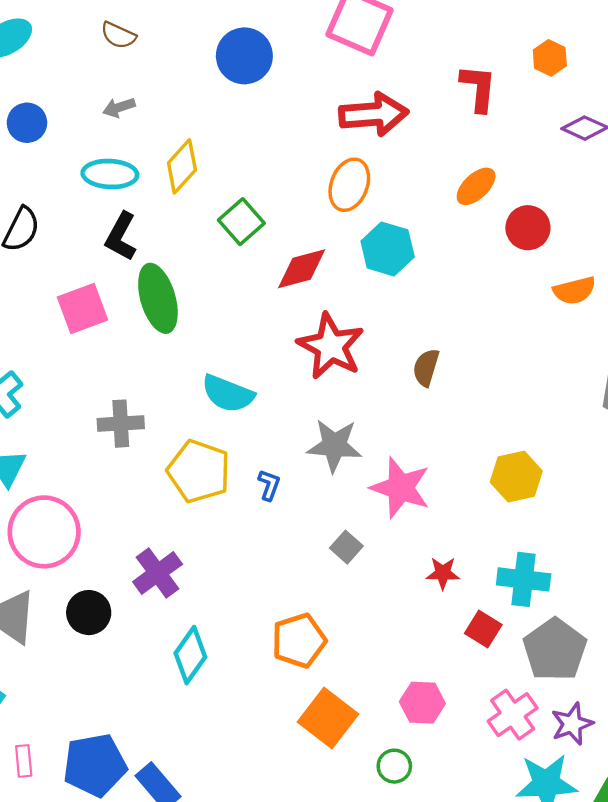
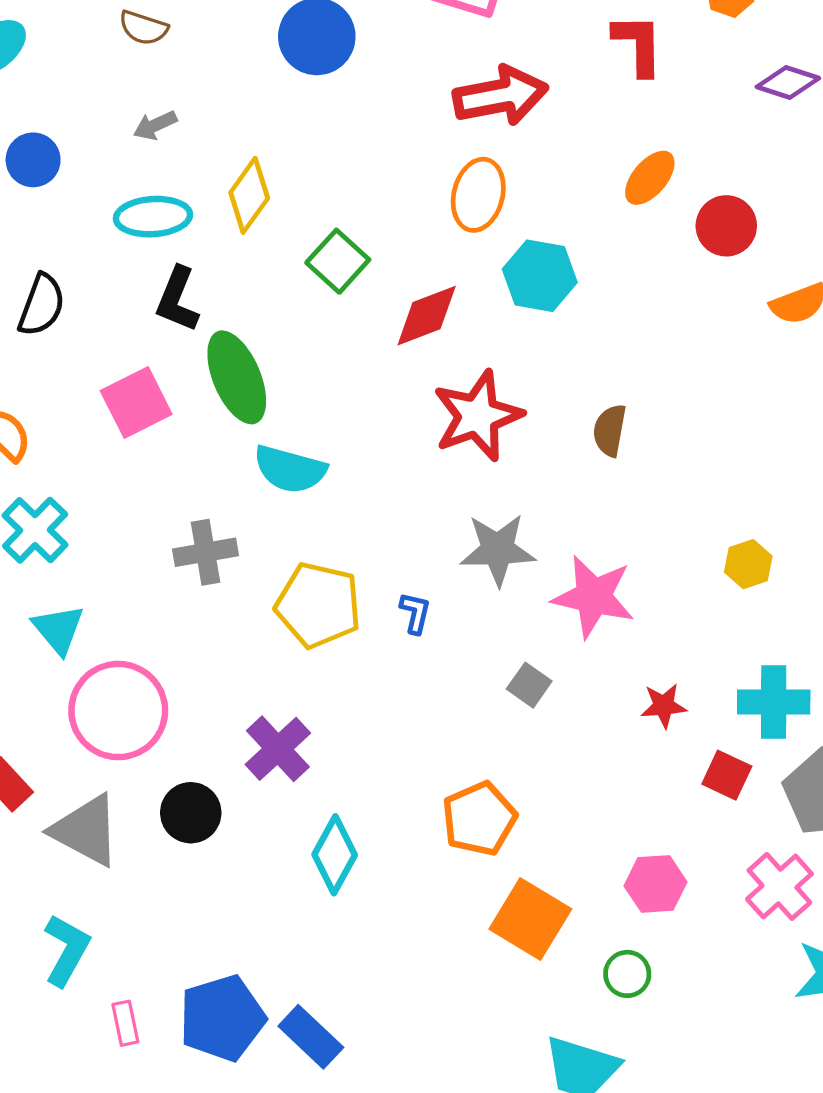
red star: (331, 346) -> (478, 416), turned 30
cyan semicircle: (228, 394) -> (290, 469), moved
yellow hexagon: (516, 477) -> (748, 564), size x0.7

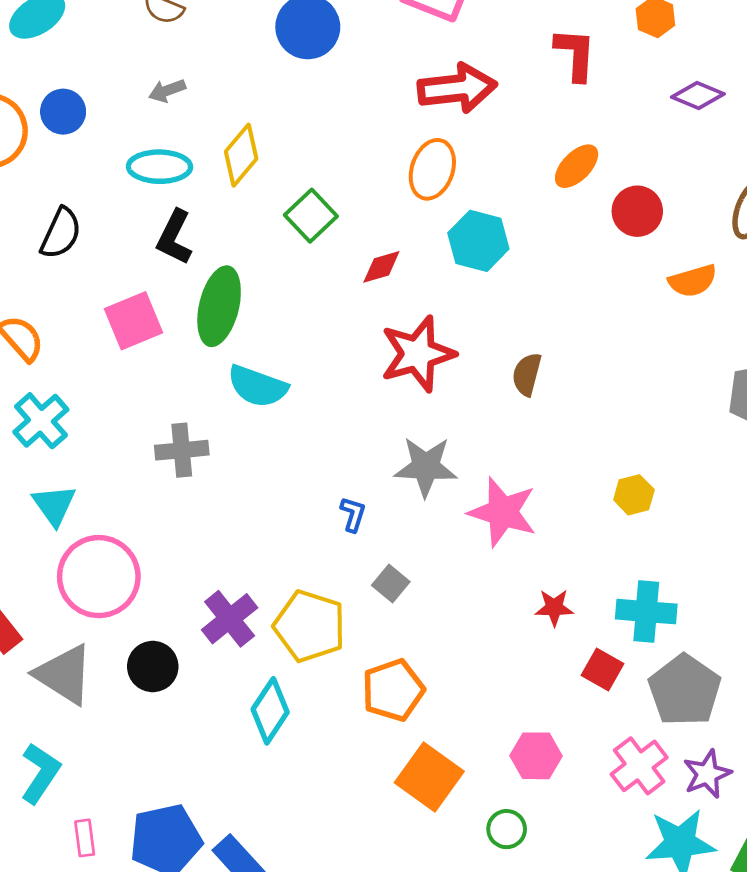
red diamond: (427, 316) -> (381, 267), size x0.7
green ellipse: (237, 377) -> (219, 306), turned 32
yellow pentagon: (318, 605) -> (310, 626), moved
gray square: (529, 685) -> (391, 584), moved

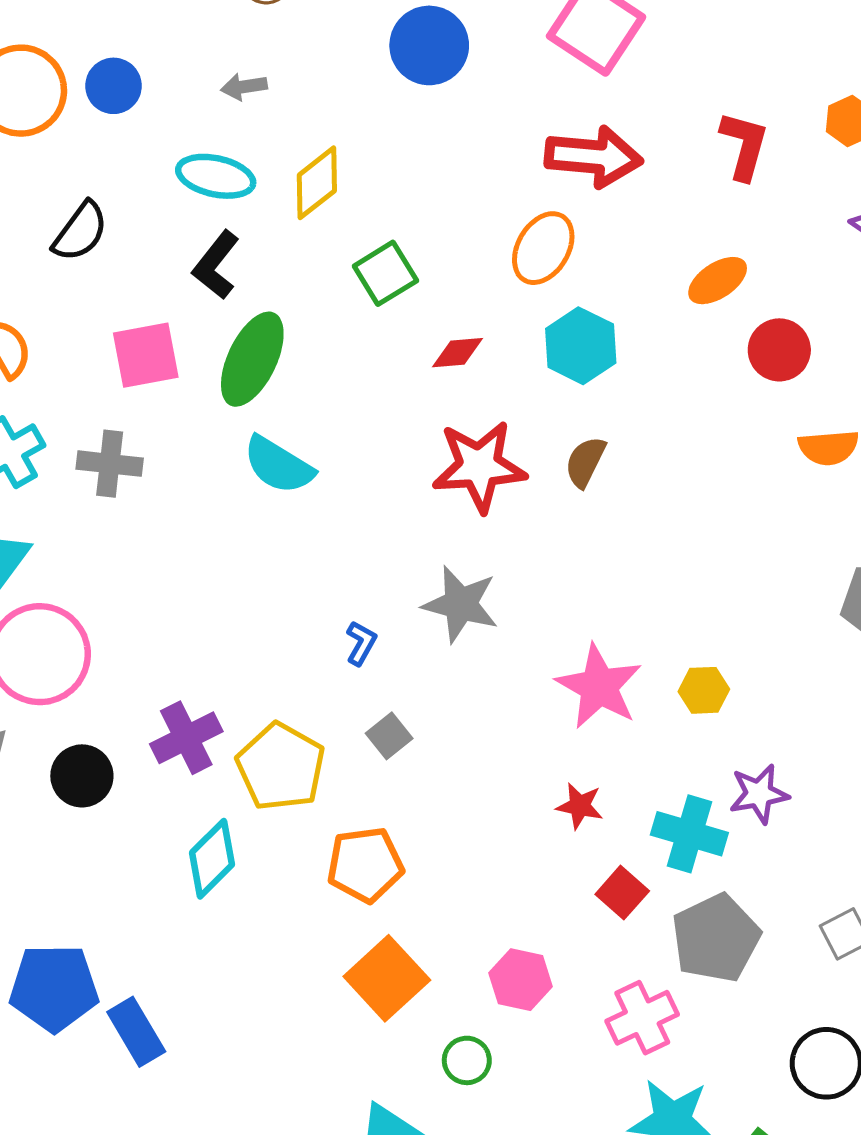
brown semicircle: (527, 374) -> (585, 462), moved
gray cross: (182, 450) -> (110, 464), moved
pink star: (503, 512) -> (599, 687), moved
purple star: (707, 774) -> (759, 794), moved

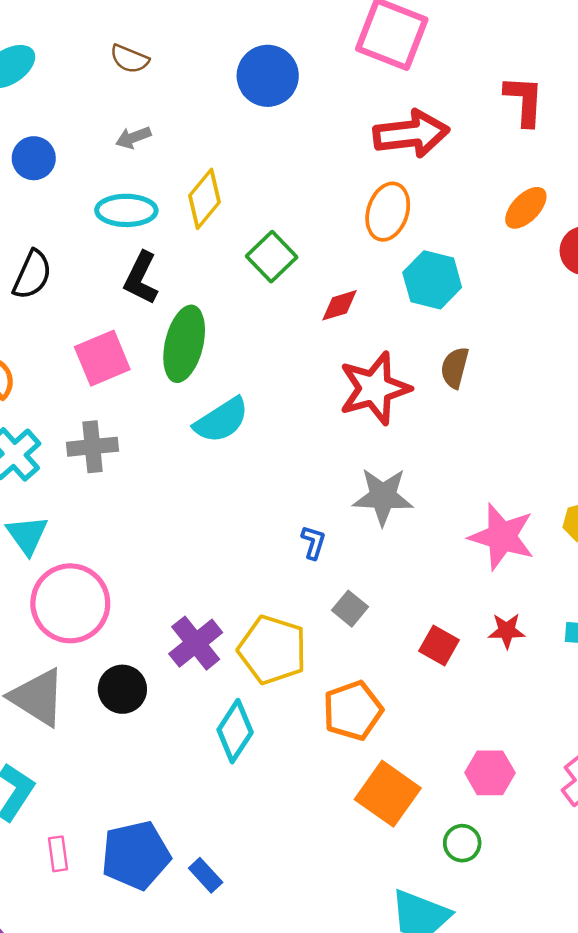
cyan semicircle: (278, 465) -> (221, 420), turned -52
red square: (622, 893) -> (439, 645), moved
blue rectangle: (136, 1032) -> (206, 875), size x0.7

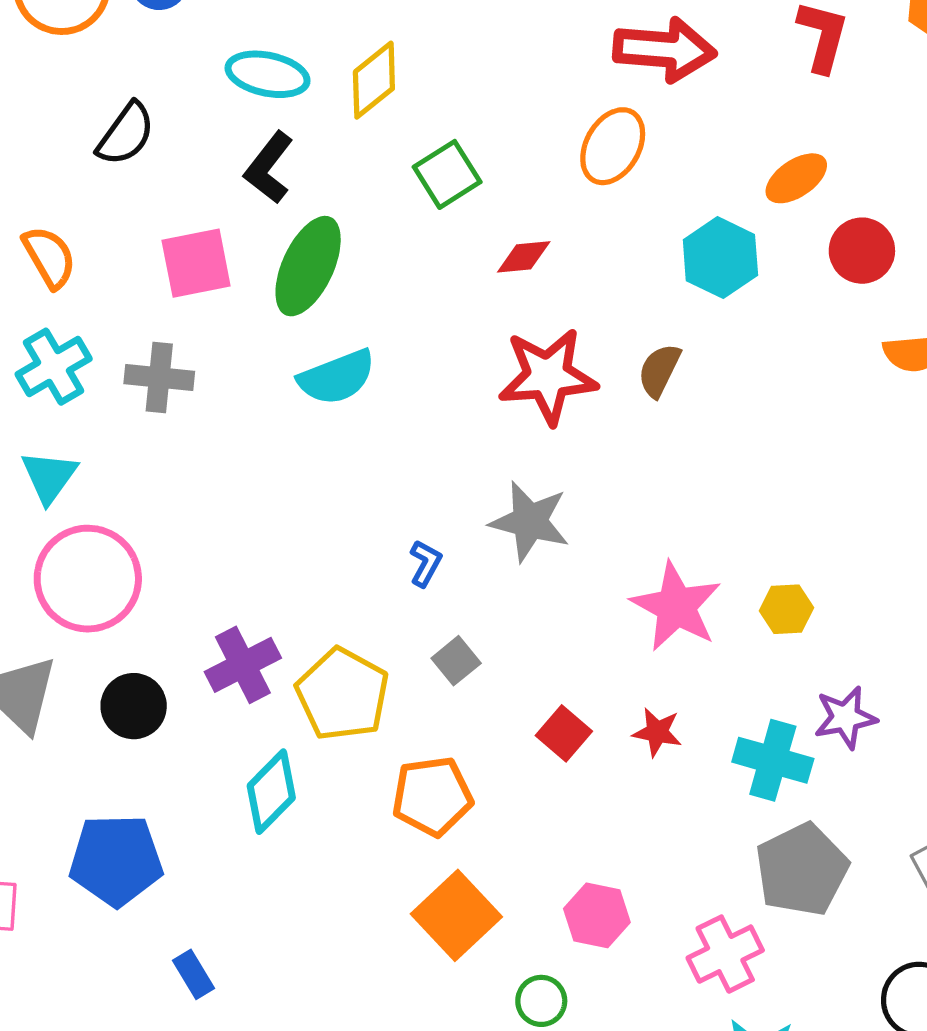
cyan hexagon: (432, 280) -> (720, 258), moved
blue pentagon: (136, 855) -> (116, 860), moved

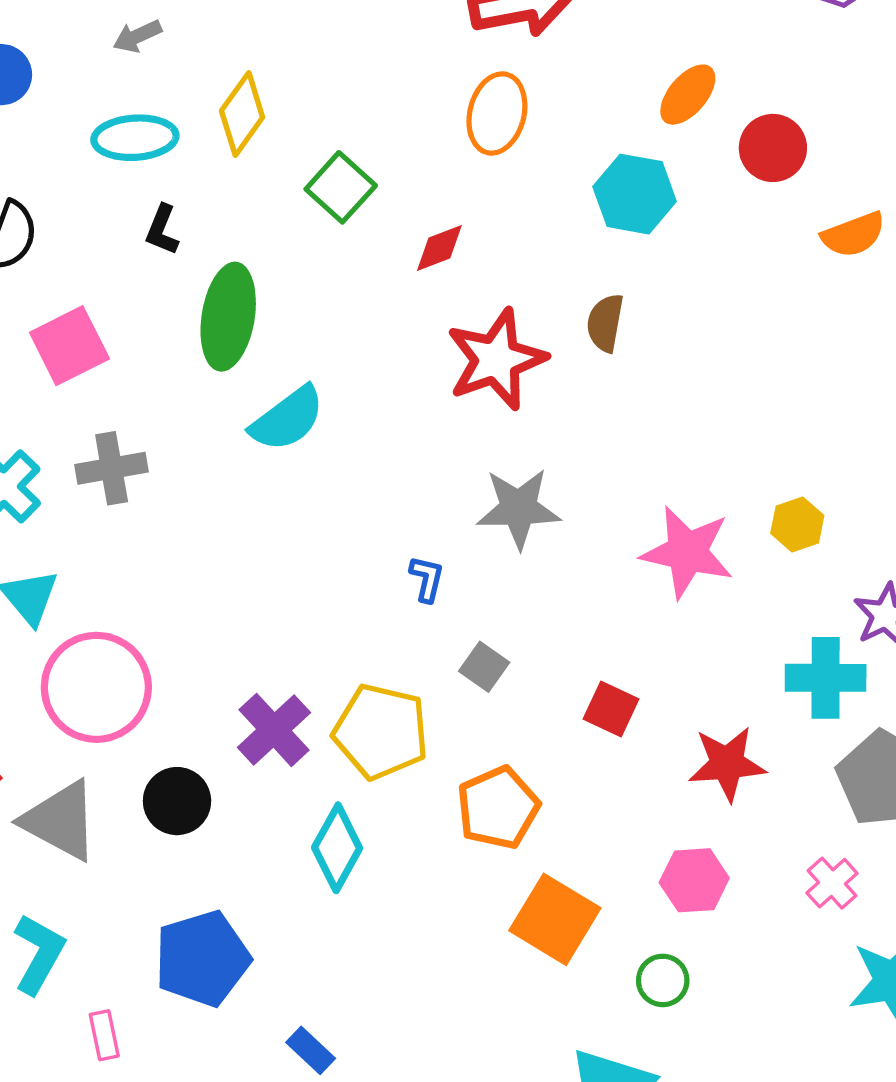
black L-shape: (269, 168) -> (162, 230), size x0.7
pink square: (196, 263) -> (69, 346), moved
red star: (657, 732) -> (727, 764), moved, size x1.5
pink cross: (725, 954) -> (832, 883), size x0.7

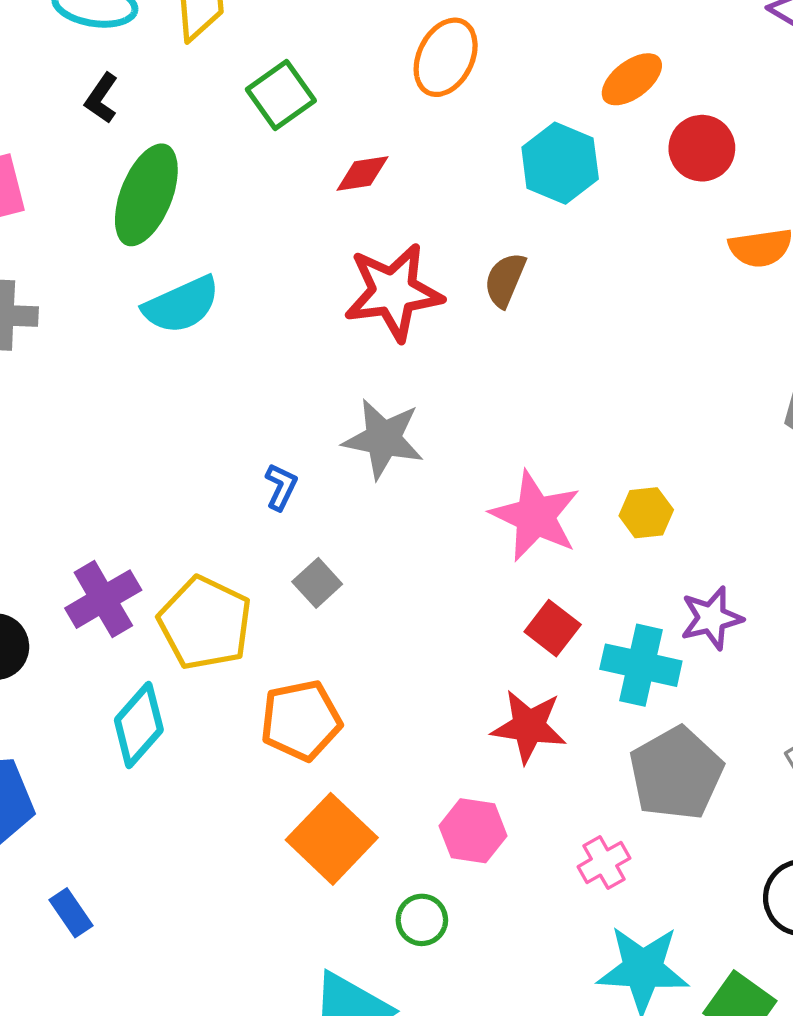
red square: (611, 709) -> (553, 628), moved

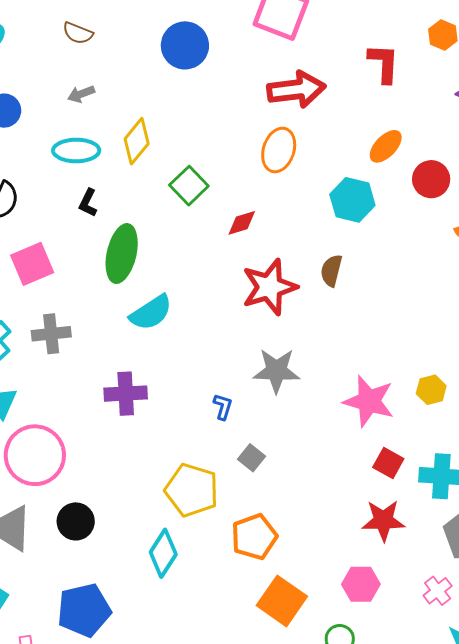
purple cross: (103, 599) -> (126, 394), moved, turned 36

